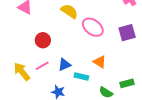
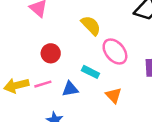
yellow arrow: (22, 72) -> (16, 85), turned -78
cyan rectangle: (81, 77) -> (91, 72), moved

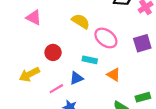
pink line: (43, 84) -> (56, 89), moved
yellow arrow: (16, 85) -> (29, 74), moved

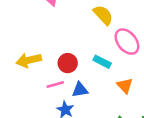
red circle: (53, 52) -> (68, 63), moved
blue triangle: (76, 78) -> (80, 90), moved

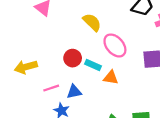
red circle: (68, 63) -> (73, 58), moved
orange triangle: (125, 86) -> (111, 78), moved, turned -35

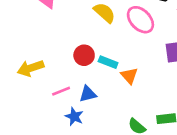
pink ellipse: (115, 45) -> (140, 20), moved
orange triangle: (111, 78) -> (129, 76), turned 42

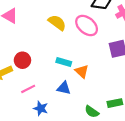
red circle: (84, 55) -> (22, 60), moved
blue triangle: (88, 94) -> (64, 88), moved, turned 32

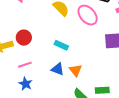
orange triangle: (82, 71) -> (76, 70), moved
blue star: (41, 108) -> (25, 84), moved

